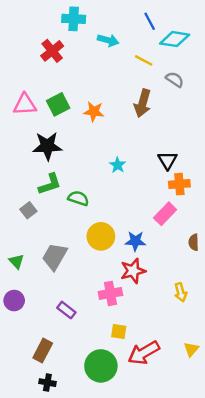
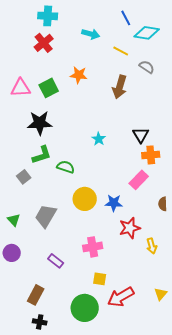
cyan cross: (74, 19) -> (48, 16), moved
orange star: (94, 112) -> (79, 75), moved
red star: (133, 271) -> (130, 228), moved

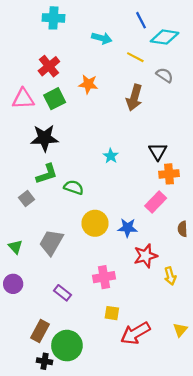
red cross: (44, 43) -> (49, 66), moved
green circle: (85, 308) -> (67, 346), moved

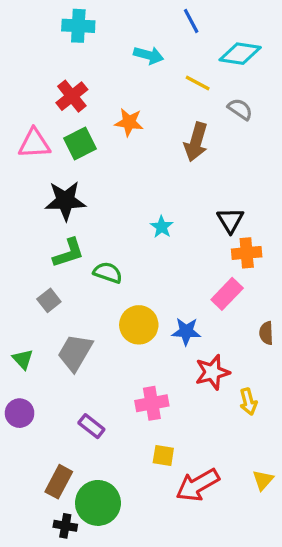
blue line: (141, 20) -> (191, 21), moved
gray square: (27, 199) -> (49, 300), moved

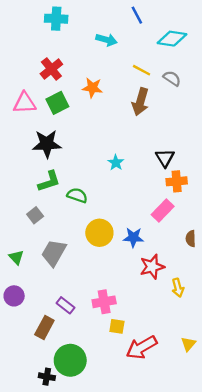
yellow line: (198, 83) -> (142, 70), moved
pink cross: (152, 403) -> (104, 302), moved
brown rectangle: (59, 482) -> (44, 328), moved

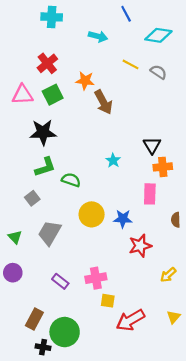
brown arrow: (140, 102) -> (103, 102), moved, turned -45
cyan star: (116, 163) -> (113, 160), moved
pink rectangle: (163, 211) -> (150, 194), turned -42
yellow arrow: (178, 288) -> (168, 275), moved, turned 63
brown rectangle: (44, 328) -> (34, 319), moved

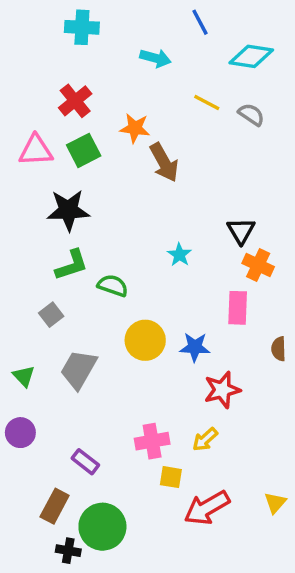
orange cross: (163, 167) -> (258, 265), turned 30
yellow arrow: (168, 275) -> (205, 439), moved
purple rectangle: (60, 281) -> (85, 462), moved

